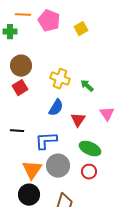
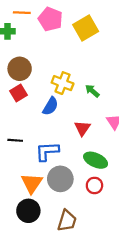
yellow square: (81, 29) -> (86, 28), size x1.6
blue semicircle: (56, 108) -> (50, 106), moved

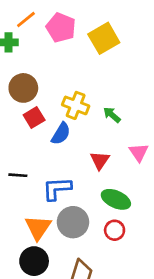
orange line: (22, 13) -> (26, 20), turned -42
red square: (18, 93) -> (34, 117), moved

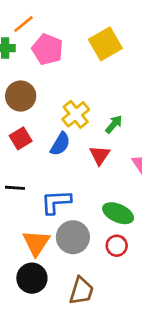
pink pentagon: (61, 28) -> (47, 49), moved
yellow cross: (76, 105) -> (76, 114), turned 30
green arrow: (112, 115) -> (114, 124), turned 90
red square: (34, 117) -> (21, 138), moved
red triangle: (100, 160) -> (100, 155), moved

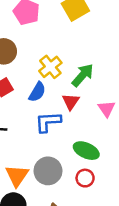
green arrow: (114, 124) -> (83, 75), size x1.5
blue L-shape: (56, 202) -> (48, 122), moved

